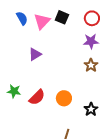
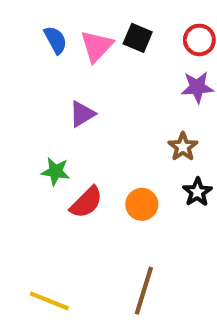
brown star: (91, 65) -> (183, 147), moved
green star: (14, 91) -> (55, 171), moved
black star: (91, 109) -> (197, 192), moved

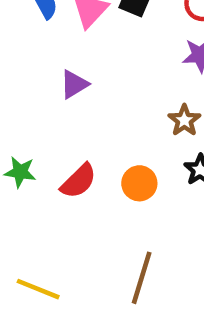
green star: (55, 171) -> (20, 172), moved

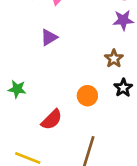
red semicircle: (79, 181) -> (52, 120), moved

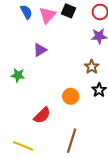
green star: (17, 89) -> (18, 75), moved

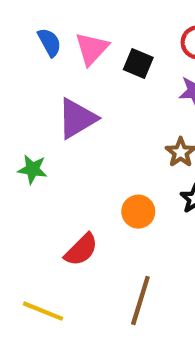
black square: (68, 11) -> (138, 63), moved
purple triangle: (40, 50) -> (77, 118), size x1.5

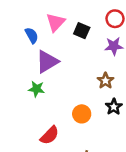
blue semicircle: (49, 42) -> (32, 35), moved
green star: (32, 169) -> (36, 89), moved

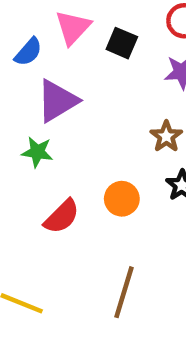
blue semicircle: (32, 35) -> (28, 52), turned 70
red semicircle: (50, 135) -> (62, 217), moved

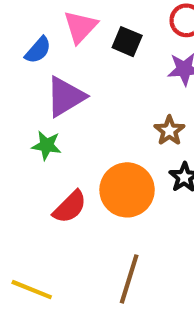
orange circle: (122, 199) -> (127, 190), size x1.6

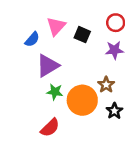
green star: (46, 145) -> (55, 92), moved
orange circle: (127, 190) -> (82, 100), moved

